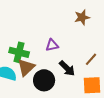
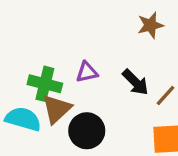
purple triangle: (52, 45) -> (87, 72), moved
black arrow: (67, 68) -> (135, 82), moved

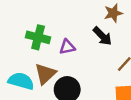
black arrow: (135, 82) -> (102, 36), moved
green cross: (45, 84) -> (38, 37), moved

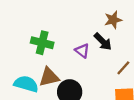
purple triangle: (67, 47) -> (82, 51), moved, turned 49
brown triangle: (45, 74) -> (49, 77), turned 30

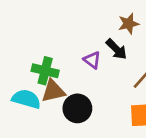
green cross: (42, 43) -> (45, 71), moved

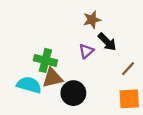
brown star: (129, 24) -> (92, 20), moved
purple triangle: (92, 60) -> (86, 51), turned 42

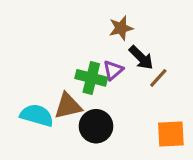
green cross: (45, 60) -> (91, 78), moved
brown line: (128, 69) -> (158, 78), moved

